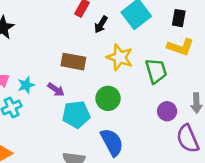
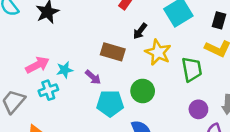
black arrow: (101, 24) -> (140, 31), moved

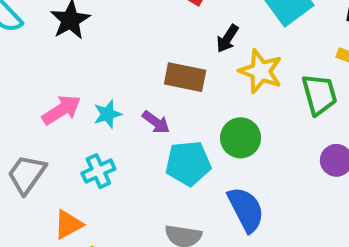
cyan cross: (48, 90) -> (98, 171), moved

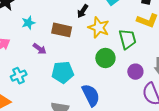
cyan star: (107, 114) -> (28, 23), moved
purple arrow: (156, 122) -> (40, 49), moved
green circle: (241, 138) -> (105, 58), moved

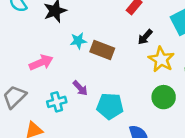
brown rectangle: (62, 30) -> (102, 50), moved
purple arrow: (40, 49) -> (80, 88), moved

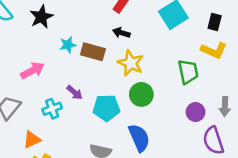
black arrow: (145, 37) -> (121, 33), moved, turned 70
yellow star: (161, 59) -> (131, 63), moved
green circle: (164, 97) -> (141, 94), moved

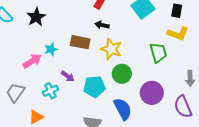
cyan star: (68, 45) -> (51, 49), moved
purple circle: (196, 112) -> (152, 93), moved, size x1.5

